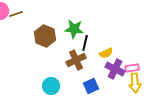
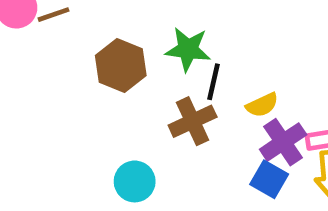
purple cross: (115, 69) -> (283, 142), turned 30
blue square: (91, 86) -> (269, 179), moved, turned -35

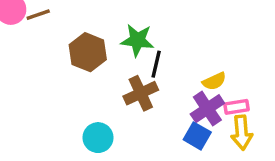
yellow semicircle: (262, 105) -> (214, 81), moved

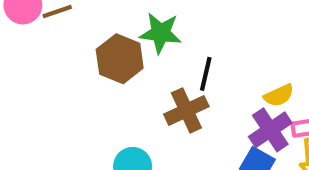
green star: (137, 40) -> (161, 33), moved

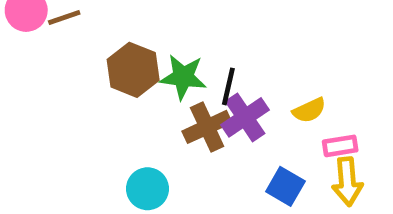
green star: (161, 33) -> (183, 77), moved
purple cross: (270, 130) -> (245, 117), moved

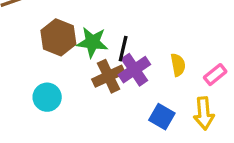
yellow semicircle: (309, 110) -> (178, 65), turned -75
pink rectangle: (340, 146) -> (215, 75), moved, turned -30
cyan circle: (147, 189) -> (47, 97), moved

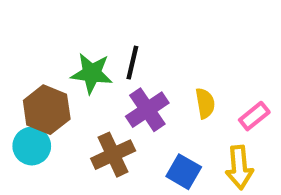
brown hexagon: (58, 37) -> (47, 110), moved
black line: (123, 49) -> (132, 63), moved
brown cross: (108, 76) -> (113, 155), moved

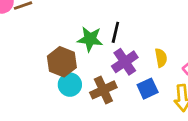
cyan circle: (32, 146) -> (70, 85), moved
blue square: (184, 172) -> (148, 89), moved, turned 35

